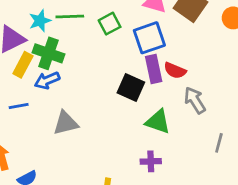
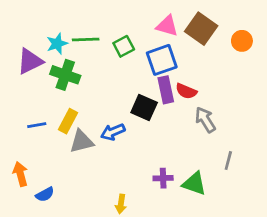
yellow rectangle: (23, 65) -> (68, 121), moved
blue arrow: (47, 80) -> (113, 132), moved
green triangle: (158, 122) -> (194, 184), moved

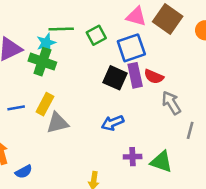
cyan star: (57, 44) -> (46, 43), moved
black square: (144, 107) -> (115, 78), moved
blue arrow: (113, 132) -> (113, 123), moved
gray line: (228, 160) -> (190, 130), moved

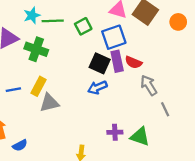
cyan star: (46, 43) -> (32, 15), moved
blue arrow: (113, 123) -> (97, 87), moved
gray line: (190, 130) -> (165, 109), turned -40

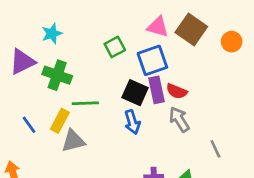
green line: (53, 21) -> (85, 103), moved
gray arrow: (149, 85) -> (179, 119), moved
blue arrow: (97, 87) -> (132, 122), turned -84
blue line: (13, 90) -> (29, 125), turned 64

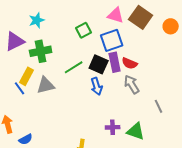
green cross: (57, 75) -> (41, 51), turned -30
green line: (85, 103) -> (74, 67), moved, turned -30
yellow rectangle: (60, 121) -> (27, 76), moved
gray triangle: (73, 141) -> (46, 85), moved

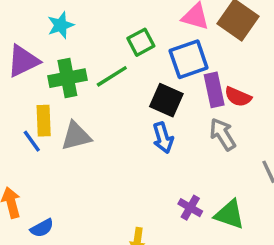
purple rectangle: (115, 62) -> (214, 90), moved
red semicircle: (130, 63) -> (238, 97), moved
green line: (74, 67) -> (112, 76), moved
yellow rectangle: (27, 76) -> (44, 121), turned -30
purple cross: (113, 127) -> (190, 208), turned 32

